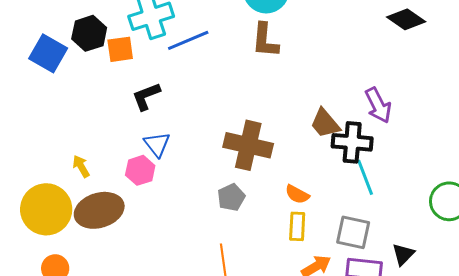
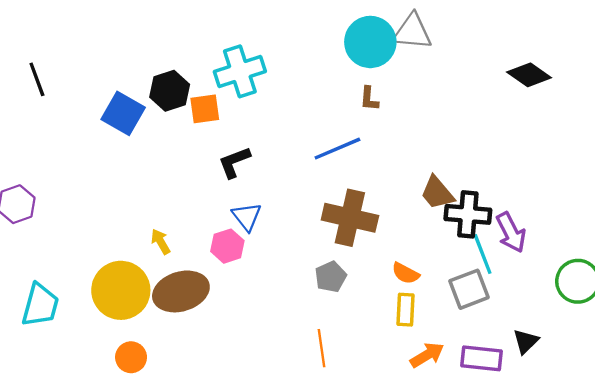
blue line: (188, 40) -> (337, 149), moved
brown L-shape: (265, 40) -> (369, 99), size x0.6
purple arrow: (378, 105) -> (511, 232), moved
gray square: (353, 232) -> (469, 289), moved, turned -33

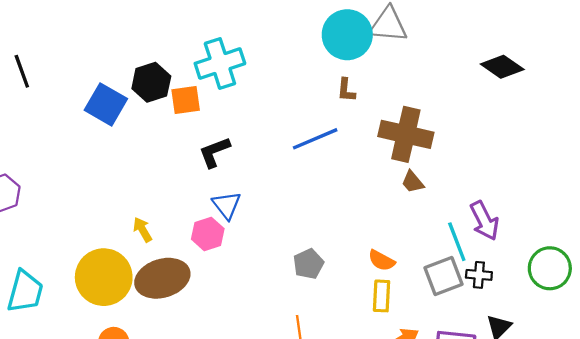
brown trapezoid: (437, 193) -> (413, 182), size x0.7
black cross: (468, 214) -> (479, 275), moved, size x0.6
brown cross: (350, 218) -> (406, 134), moved

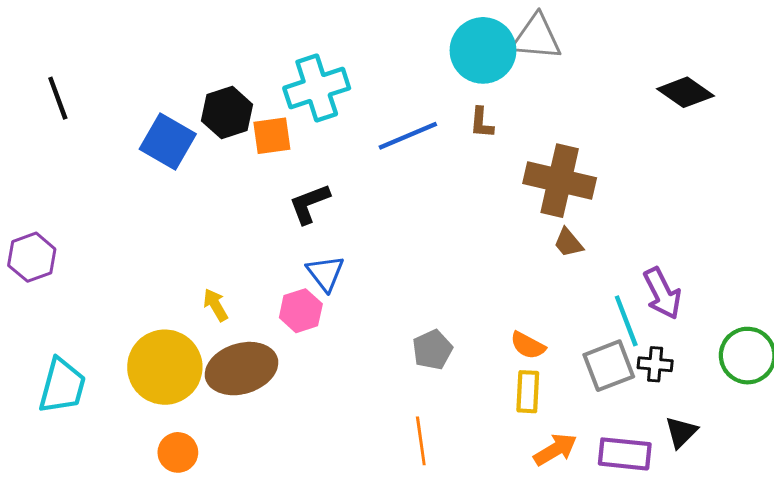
blue line: (315, 139) -> (408, 136), moved

